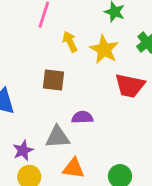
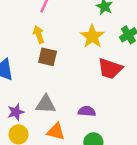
yellow arrow: (70, 42) -> (39, 35), moved
purple semicircle: (82, 117) -> (87, 111), moved

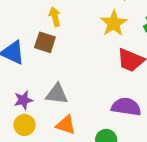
brown square: (48, 57) -> (45, 42), moved
purple semicircle: (87, 111) -> (126, 107), moved, size x1.5

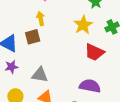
brown square: (45, 42) -> (33, 37), turned -35
purple star: (23, 100) -> (11, 67), moved

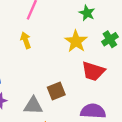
brown square: (33, 37) -> (56, 91), moved

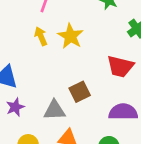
yellow star: (76, 41) -> (70, 36), moved

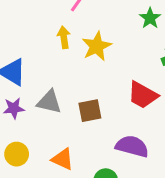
gray triangle: (54, 110) -> (49, 102), moved

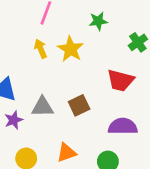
green star: (150, 18) -> (98, 21), moved, turned -30
orange triangle: (63, 159) -> (66, 153), turned -30

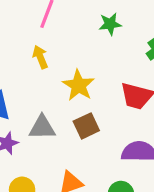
yellow star: (71, 49) -> (78, 85), moved

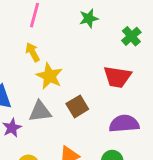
yellow star: (78, 85) -> (49, 76), moved

